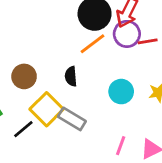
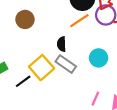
brown circle: (24, 76) -> (25, 19), moved
gray rectangle: (72, 119) -> (66, 64), moved

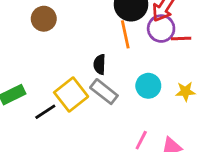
brown circle: (25, 19) -> (44, 19), moved
orange line: (79, 21) -> (125, 34), turned -72

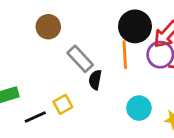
gray rectangle: (104, 92) -> (80, 59), moved
yellow square: (71, 94) -> (63, 104), size x0.6

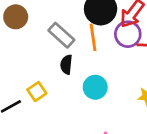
gray rectangle: (80, 59) -> (61, 35), moved
cyan circle: (139, 108) -> (95, 87), moved

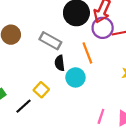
orange line: (93, 37) -> (87, 53), moved
cyan circle: (95, 87) -> (75, 77), moved

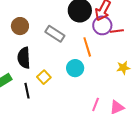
black semicircle: (60, 63) -> (24, 58), moved, size x1.5
black line: (23, 106) -> (27, 91), turned -63

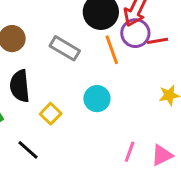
orange line: (87, 47) -> (112, 50), moved
black line: (27, 91) -> (28, 150), moved, turned -35

